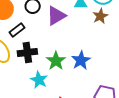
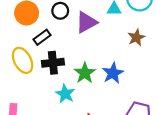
brown star: (100, 16) -> (136, 37), moved

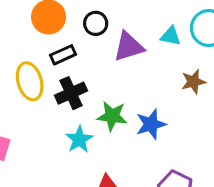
black cross: (53, 63) -> (71, 93), turned -30
green star: (85, 73) -> (112, 116), turned 30

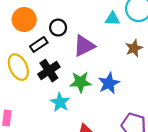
black circle: (96, 23) -> (58, 28), moved
purple triangle: (129, 47) -> (84, 46), moved

